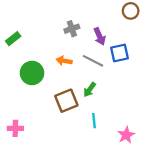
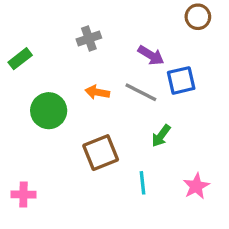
gray cross: (72, 29) -> (89, 39), moved
purple arrow: (100, 36) -> (151, 55), turned -35
green arrow: (90, 90) -> (161, 136), moved
pink star: (126, 135) -> (196, 186), moved

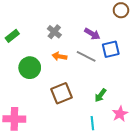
gray cross: (89, 39) -> (54, 32), moved, turned -32
green arrow: (161, 136) -> (100, 95), moved
cyan line: (143, 183) -> (92, 123), moved
pink cross: (23, 195) -> (14, 119), size x1.5

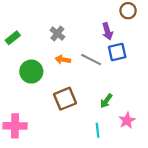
purple arrow: (92, 34) -> (107, 31), moved, turned 42

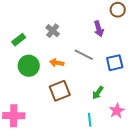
green rectangle: (13, 38) -> (19, 40), moved
blue square: (117, 52) -> (115, 63), moved
orange arrow: (63, 60) -> (57, 63), moved

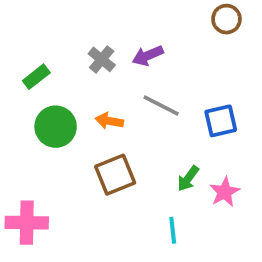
purple arrow: (99, 29) -> (148, 56), moved, turned 84
pink star: (117, 111) -> (225, 192), moved

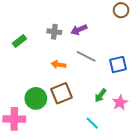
gray cross: (102, 59) -> (54, 32), turned -32
green circle: (56, 127) -> (36, 98), moved
cyan line: (173, 230) -> (92, 123), turned -40

